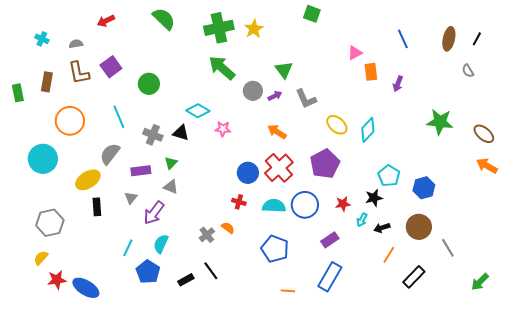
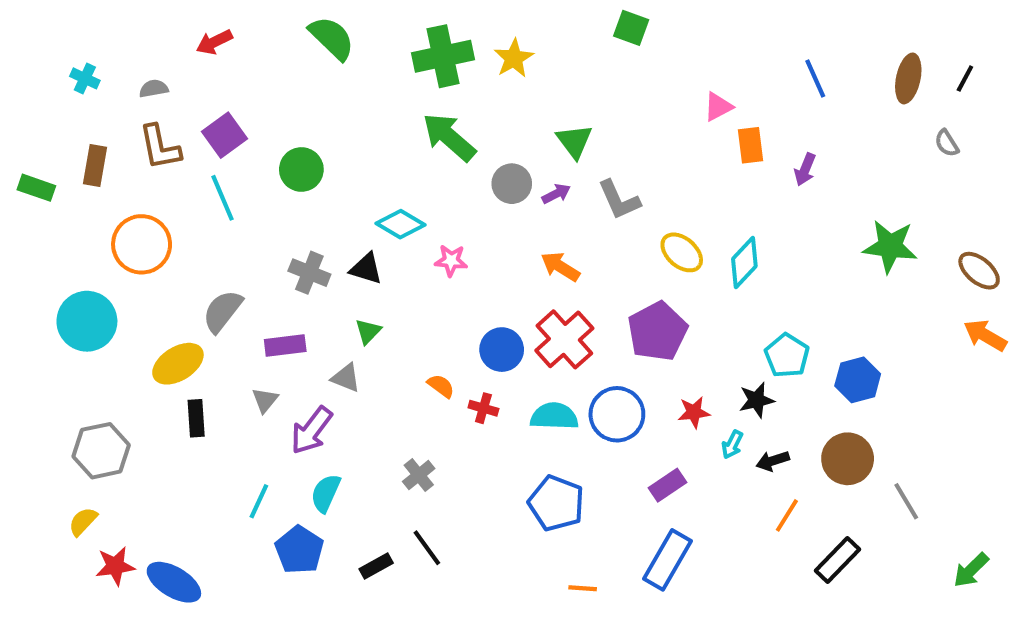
green rectangle: (18, 93) -> (36, 188), turned -60
cyan line: (119, 117) -> (222, 198), moved
green triangle: (171, 163) -> (368, 331), moved
orange semicircle: (228, 228) -> (441, 386), moved

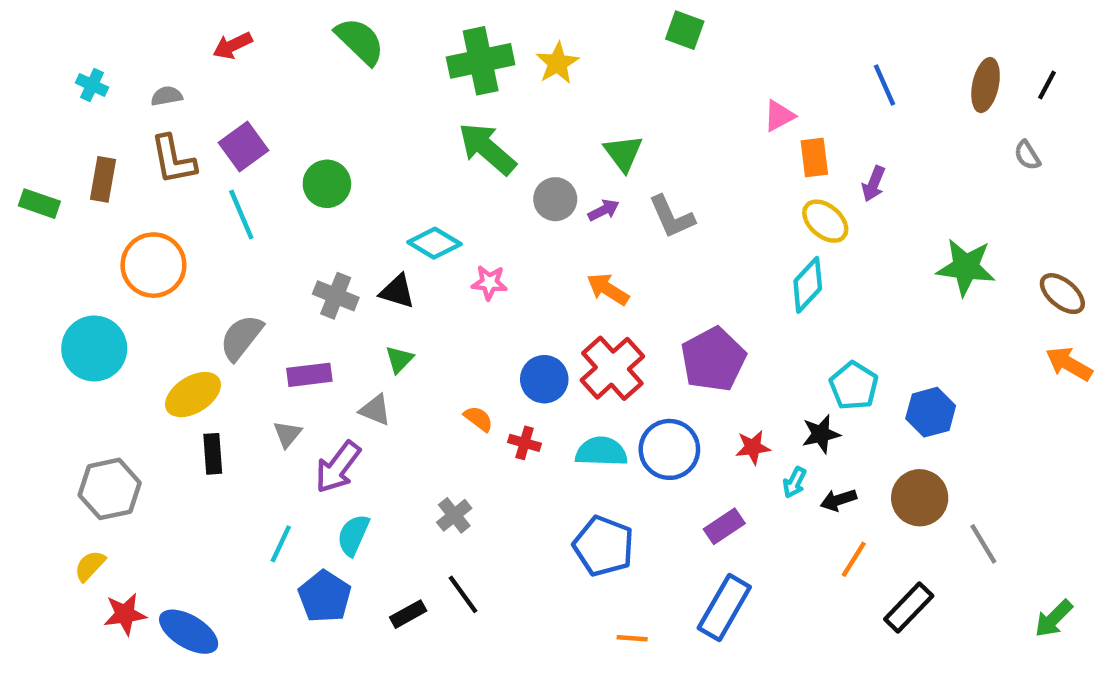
yellow ellipse: (682, 252) -> (825, 221), moved

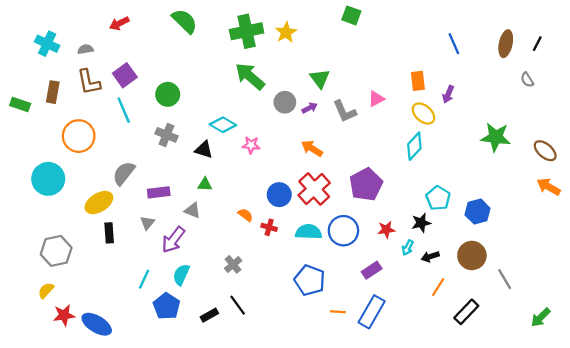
cyan cross: (92, 85) -> (47, 44), size x1.5
pink triangle: (779, 116) -> (376, 99), moved
gray cross: (336, 296) -> (167, 135), moved
green triangle: (399, 359) -> (205, 184), turned 49
orange line: (632, 638) -> (338, 312), moved

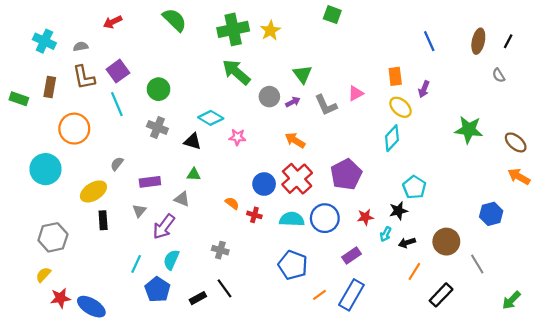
gray semicircle: (124, 173) -> (117, 164), size x0.6
blue hexagon: (478, 212) -> (491, 214), moved
gray cross: (233, 264) -> (220, 250), turned -35
orange line: (338, 312) -> (319, 295), turned -40

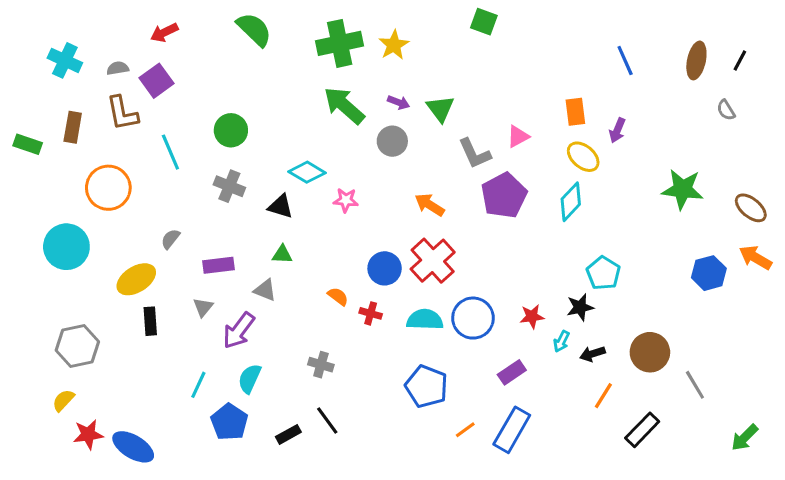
purple square: (118, 71) -> (156, 81), moved
purple arrow: (293, 102) -> (399, 102), moved, turned 48
purple pentagon: (346, 174) -> (504, 195), moved
blue hexagon: (491, 214) -> (709, 273), moved

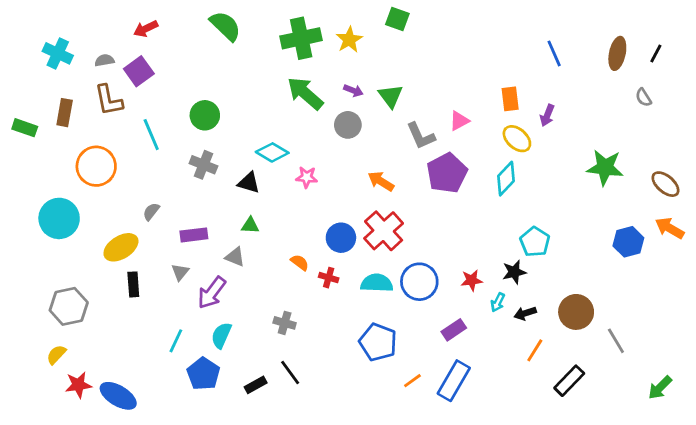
green square: (484, 22) -> (397, 19), moved

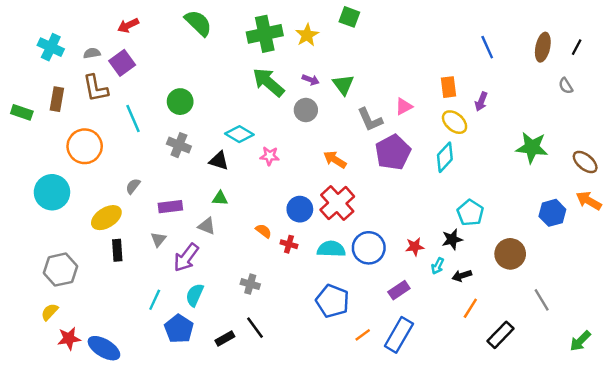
brown circle: (576, 312) -> (510, 254), moved

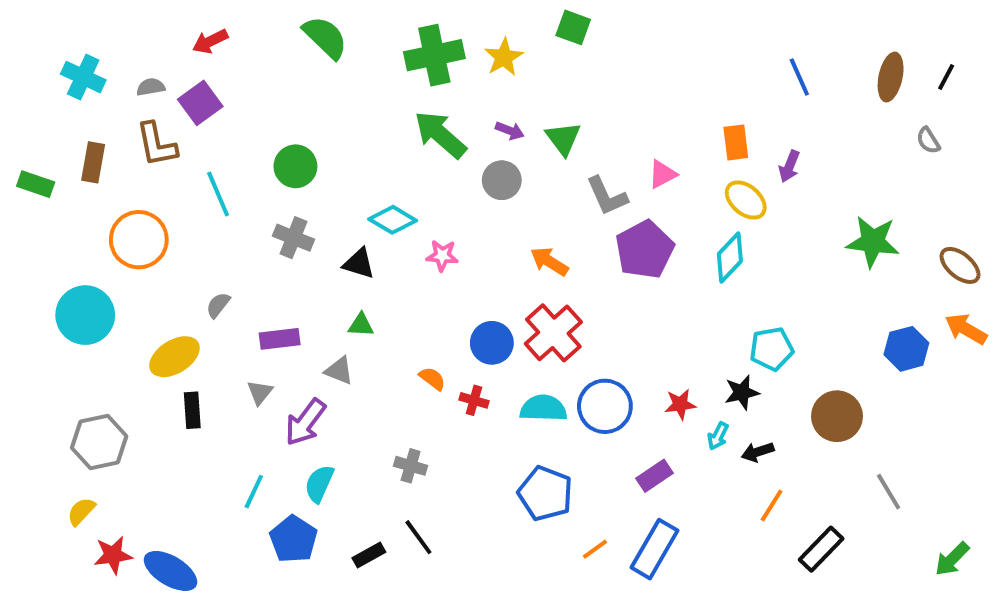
cyan pentagon: (470, 213) -> (772, 349), turned 30

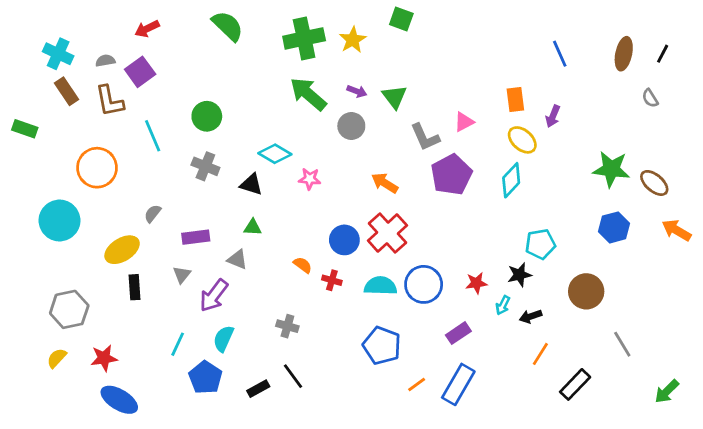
brown rectangle: (93, 162) -> (66, 91), moved, turned -44
brown ellipse: (960, 265) -> (654, 183), moved
blue hexagon: (906, 349) -> (614, 227), moved
red star: (113, 555) -> (104, 358), moved

